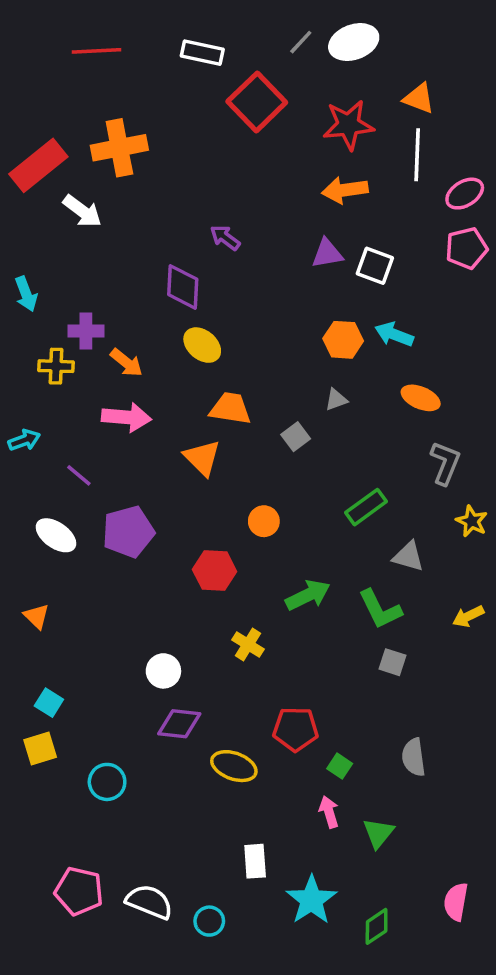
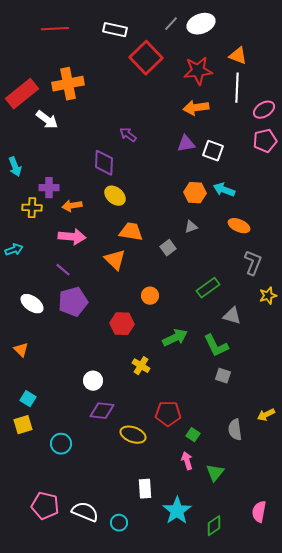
orange arrow: (126, 363) -> (72, 206), turned 132
purple line: (79, 475) -> (63, 270), moved
yellow star: (472, 521) -> (268, 296), turned 30
yellow arrow: (468, 616) -> (266, 415), moved

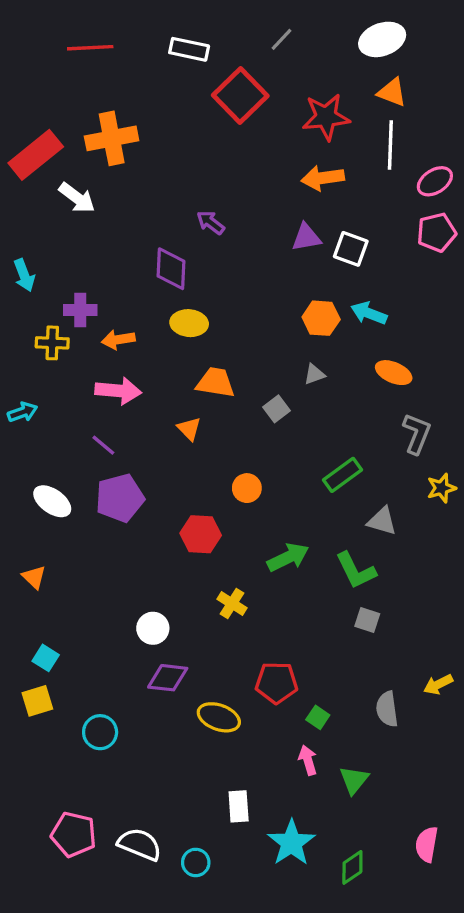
white ellipse: (201, 24) -> (382, 39), moved
yellow ellipse: (115, 196) -> (189, 323), turned -35
orange triangle: (115, 260) -> (189, 429), size x0.7

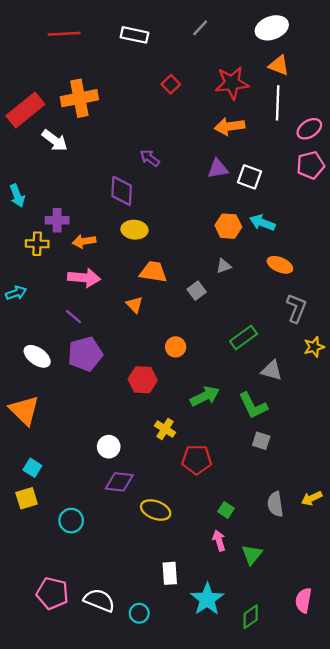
red square: (240, 95) -> (171, 84), moved, size x0.5
orange triangle: (34, 577) -> (24, 410), size x1.8
red pentagon: (277, 683) -> (197, 460), moved
yellow arrow: (438, 684) -> (312, 498), moved

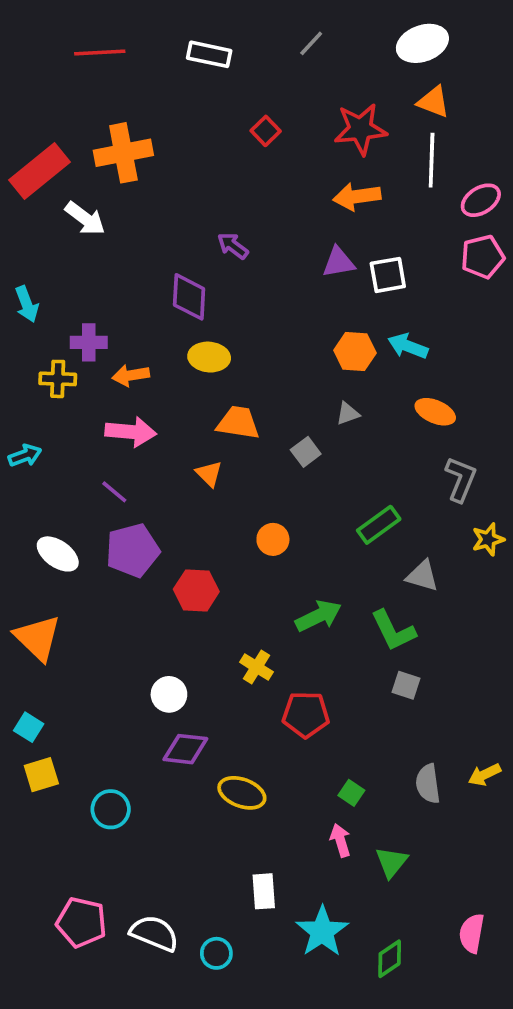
white square: (249, 177) -> (388, 275), turned -30
red hexagon: (143, 380) -> (196, 590), moved
cyan square: (32, 468) -> (29, 727), moved

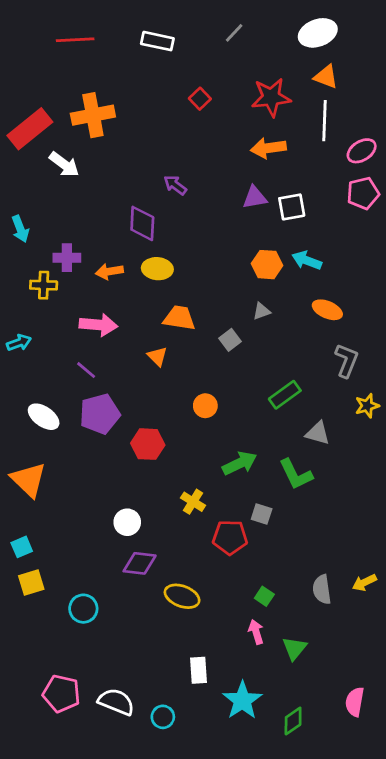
orange arrow: (131, 375) -> (109, 271), moved
gray square: (406, 685) -> (262, 514), moved
cyan square: (29, 727) -> (22, 547), turned 35

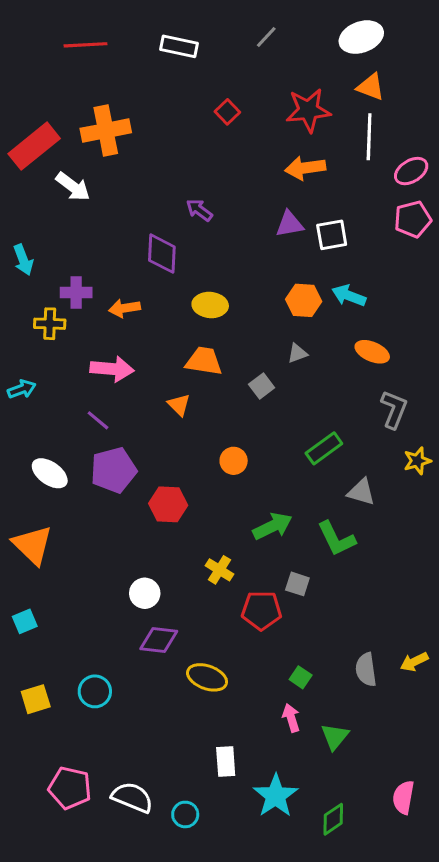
yellow ellipse: (157, 269) -> (210, 305), moved
yellow square: (31, 583) -> (36, 699), moved

